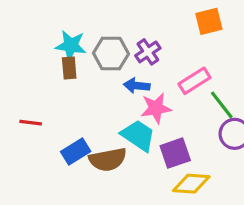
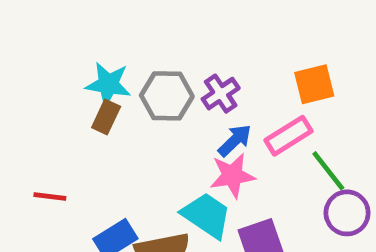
orange square: (209, 21) -> (314, 84), moved
brown rectangle: (69, 68) -> (106, 117), turned 30
blue arrow: (137, 86) -> (235, 140), moved, turned 130

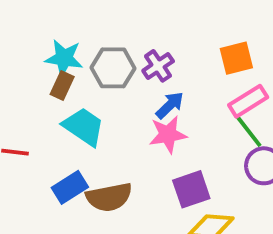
pink rectangle: (289, 136) -> (248, 101), moved
cyan trapezoid: (207, 215) -> (84, 127), moved

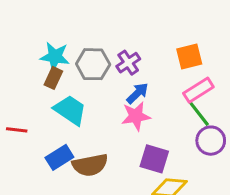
purple square: (191, 189) -> (154, 159), turned 36

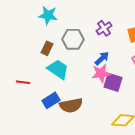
cyan star: (55, 57) -> (48, 15), moved
purple cross: (128, 63) -> (104, 28), moved
purple square: (154, 159) -> (113, 82), moved

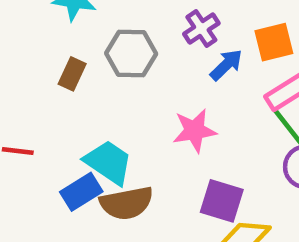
blue arrow: (102, 58) -> (226, 65), moved
cyan trapezoid: (58, 69) -> (108, 162), moved
purple square: (113, 82) -> (222, 201), moved

